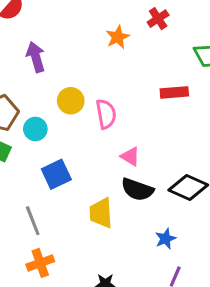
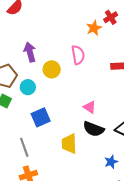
orange star: (118, 37) -> (94, 28), moved
purple arrow: (36, 57) -> (30, 52), moved
pink semicircle: (106, 114) -> (78, 55), moved

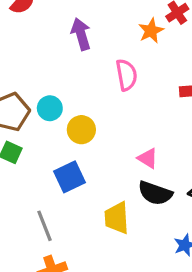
purple arrow: (30, 52) -> (81, 34), moved
yellow circle: (52, 69) -> (81, 130), moved
cyan circle: (28, 87) -> (50, 108), moved

